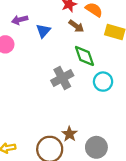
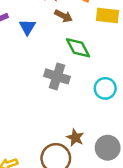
gray cross: (62, 78) -> (57, 76), turned -35
cyan circle: (103, 82) -> (105, 88), moved

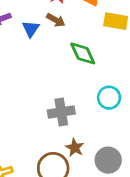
brown arrow: (64, 16) -> (56, 20), moved
gray cross: (57, 76) -> (61, 112), moved, turned -30

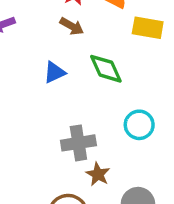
blue triangle: (31, 29) -> (54, 72), moved, turned 30
brown star: (75, 148) -> (98, 174), moved

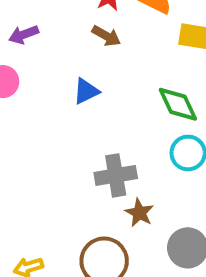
green diamond: (106, 69) -> (178, 104), moved

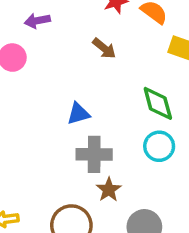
brown arrow: (106, 36) -> (104, 48), moved
blue triangle: (86, 91) -> (78, 114), moved

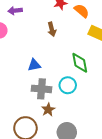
brown arrow: (104, 48) -> (52, 29), turned 32
cyan circle: (159, 146) -> (68, 85), moved

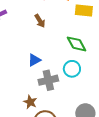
brown star: (48, 110) -> (30, 102), moved

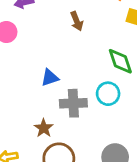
blue triangle: (34, 60) -> (50, 78), moved

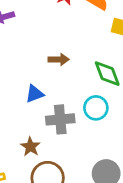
brown arrow: (77, 21) -> (59, 60), moved, turned -66

